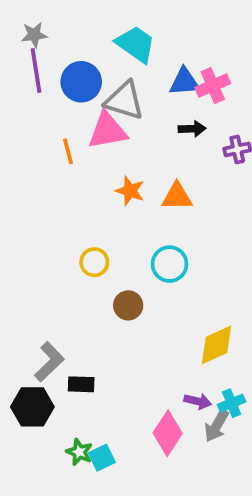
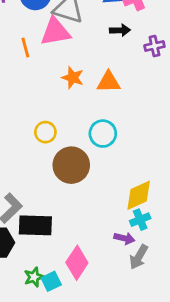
brown circle: (128, 305) -> (71, 165), size x1.6
black rectangle: (81, 384) -> (35, 225), size x1.6
cyan cross: (232, 403) -> (140, 220), moved
pink diamond: (168, 433) -> (77, 263), moved
green star: (79, 452) -> (34, 277), turned 30

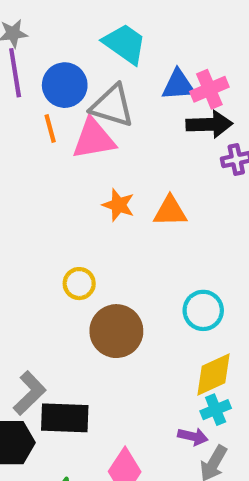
black arrow: (120, 30) -> (209, 124), moved, size x1.5
orange line: (25, 47) -> (50, 128), moved
cyan circle: (103, 134) -> (203, 310), moved

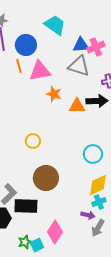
gray triangle: (112, 106) -> (79, 66), moved
black arrow: (209, 124) -> (97, 101), moved
orange star: (118, 205) -> (54, 94), moved
brown circle: (116, 331) -> (46, 178), moved

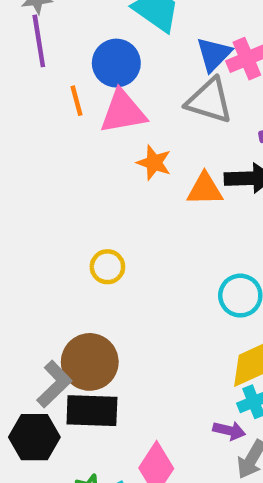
blue circle: (26, 45) -> (116, 63), moved
blue triangle: (81, 45) -> (214, 54), turned -42
brown circle: (46, 178) -> (90, 362), moved

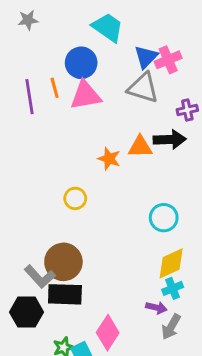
purple line: (39, 41) -> (30, 97), moved
orange star: (154, 163) -> (109, 159), moved
gray L-shape: (54, 384) -> (40, 277), turned 92

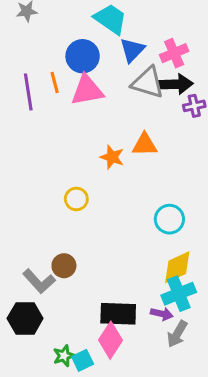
blue triangle: (146, 57) -> (132, 50), moved
black arrow: (170, 139) -> (176, 84), moved
brown circle: (63, 262) -> (64, 266), size x0.6
cyan cross: (173, 288) -> (179, 294), size x1.5
black rectangle: (65, 294) -> (118, 314), moved

